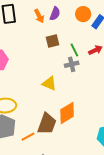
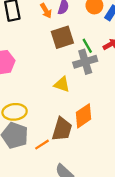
brown square: (52, 41) -> (62, 37), size x1.5
gray cross: (72, 64) -> (85, 62), size x1.5

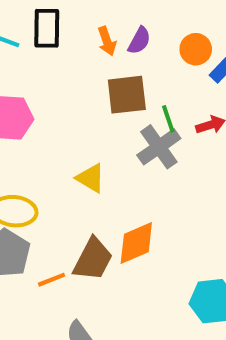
gray cross: (85, 62) -> (159, 147), turned -30
yellow triangle: (62, 84) -> (91, 178), moved

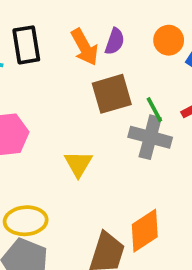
orange arrow: (107, 41) -> (85, 47), size x1.4
gray cross: (159, 147) -> (150, 137), turned -30
yellow triangle: (91, 178) -> (78, 164), moved, turned 40

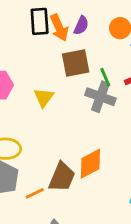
black rectangle: (26, 45) -> (40, 21), moved
yellow triangle: (78, 164) -> (44, 97), moved

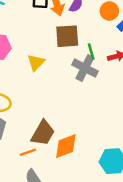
orange diamond: (90, 164) -> (66, 146), moved
orange line: (35, 193) -> (28, 152), moved

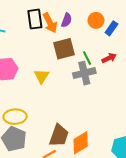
gray cross: (85, 68) -> (84, 73), turned -30

